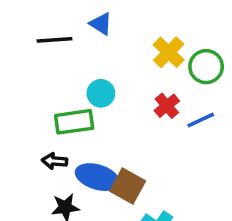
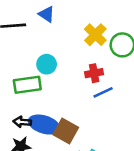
red cross: (167, 106) -> (94, 73), turned 30
blue line: (201, 120) -> (103, 92), moved
black arrow: (55, 161) -> (22, 122), moved

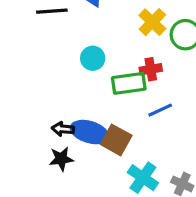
green rectangle: (27, 85) -> (129, 83), moved
blue line: (103, 92) -> (160, 110), moved

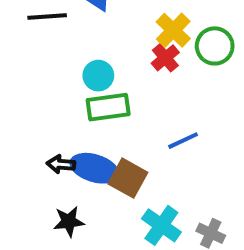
red cross: (151, 69) -> (165, 58), moved, turned -30
green rectangle: (129, 83) -> (108, 107), moved
black star: (61, 159) -> (69, 221), moved

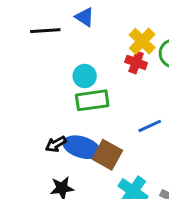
red cross: (165, 58) -> (136, 62), turned -30
black arrow: (61, 164) -> (56, 144), turned -35

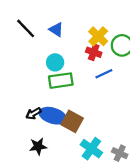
blue triangle: (85, 17) -> (56, 30), moved
black line: (45, 31) -> (26, 28), turned 50
blue line: (150, 126) -> (104, 74), moved

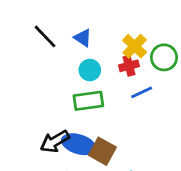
red cross: (94, 52) -> (129, 66), turned -35
cyan circle: (55, 62) -> (90, 70), moved
black arrow: (34, 113) -> (55, 141), size x1.5

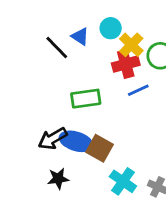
black line: (45, 36) -> (57, 48), moved
red cross: (129, 66) -> (126, 64), size x1.4
cyan circle: (90, 70) -> (111, 28), moved

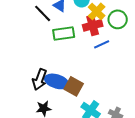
green rectangle: (86, 99) -> (64, 33), moved
black arrow: (53, 139) -> (40, 79), turned -40

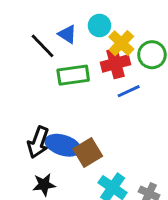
brown square: (74, 86) -> (88, 153), turned 30

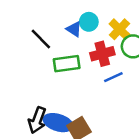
blue triangle: (67, 34) -> (74, 29), moved
yellow cross: (121, 43) -> (120, 29), moved

